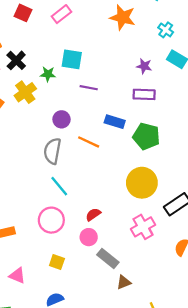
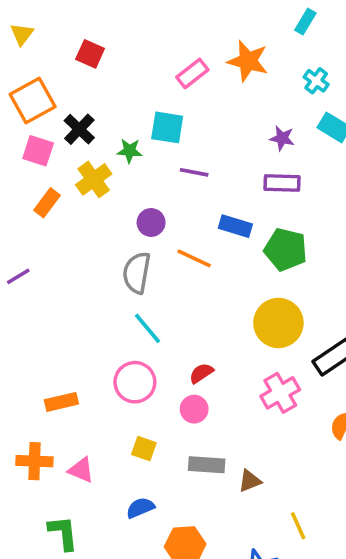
pink rectangle: (61, 14) -> (192, 74), moved
gray rectangle: (108, 259) -> (207, 465), moved, turned -35

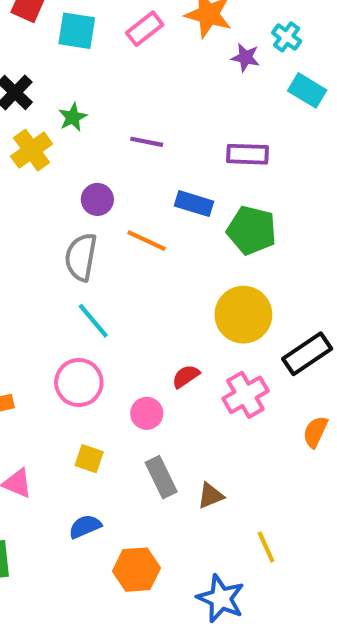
cyan square: (167, 127) -> (77, 31), moved
purple star: (282, 138) -> (245, 58), moved
green star: (130, 151) -> (73, 117), turned -30
red semicircle: (201, 373) -> (186, 376), moved
gray rectangle: (207, 465) -> (161, 477), turned 60

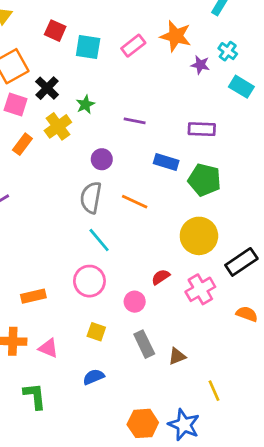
orange line: (147, 241) -> (135, 202), moved
orange semicircle: (315, 432) -> (247, 314), turned 85
orange hexagon: (136, 570) -> (143, 423), moved

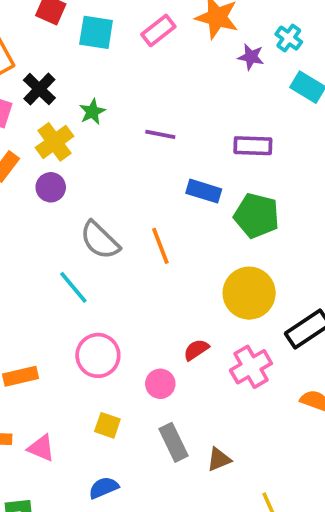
purple circle: (102, 159) -> (51, 187), moved
gray semicircle: (91, 198) -> (100, 240), turned -56
orange line: (135, 202) -> (160, 246), turned 44
cyan line: (99, 240) -> (73, 287), moved

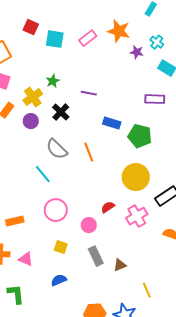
black cross: (39, 89) -> (61, 112), moved
purple rectangle: (253, 146) -> (155, 99), moved

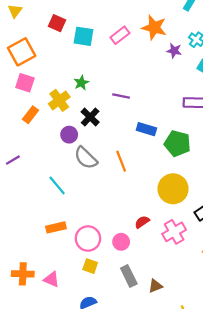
purple circle: (31, 121) -> (69, 135), moved
cyan line: (43, 174) -> (57, 185), moved
pink circle: (56, 210) -> (88, 239), moved
orange rectangle: (15, 221) -> (56, 227), moved

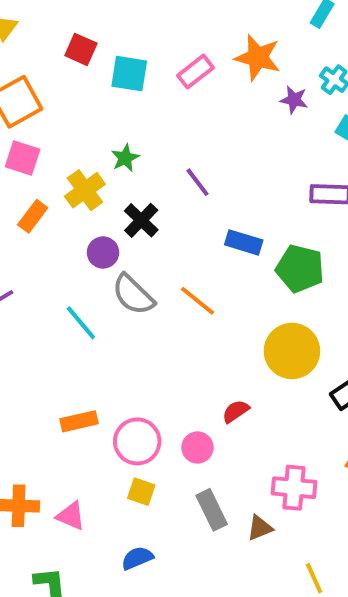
purple line: (121, 96) -> (197, 182), turned 42
orange line: (121, 161) -> (197, 301), turned -30
cyan line: (57, 185) -> (81, 323), moved
pink cross: (174, 232) -> (294, 488), moved, turned 35

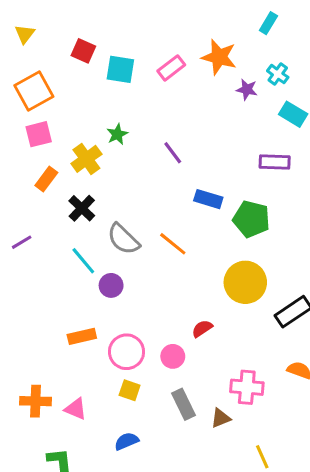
pink square: (23, 158) -> (39, 134), turned -32
black cross: (141, 220) -> (82, 208), moved
purple circle: (103, 252) -> (111, 285), moved

